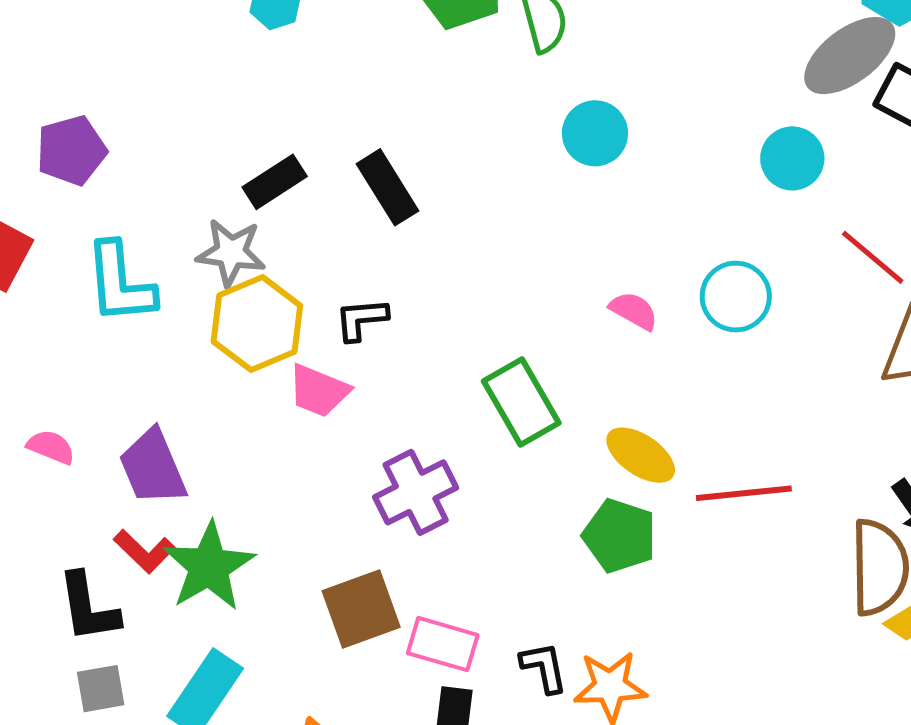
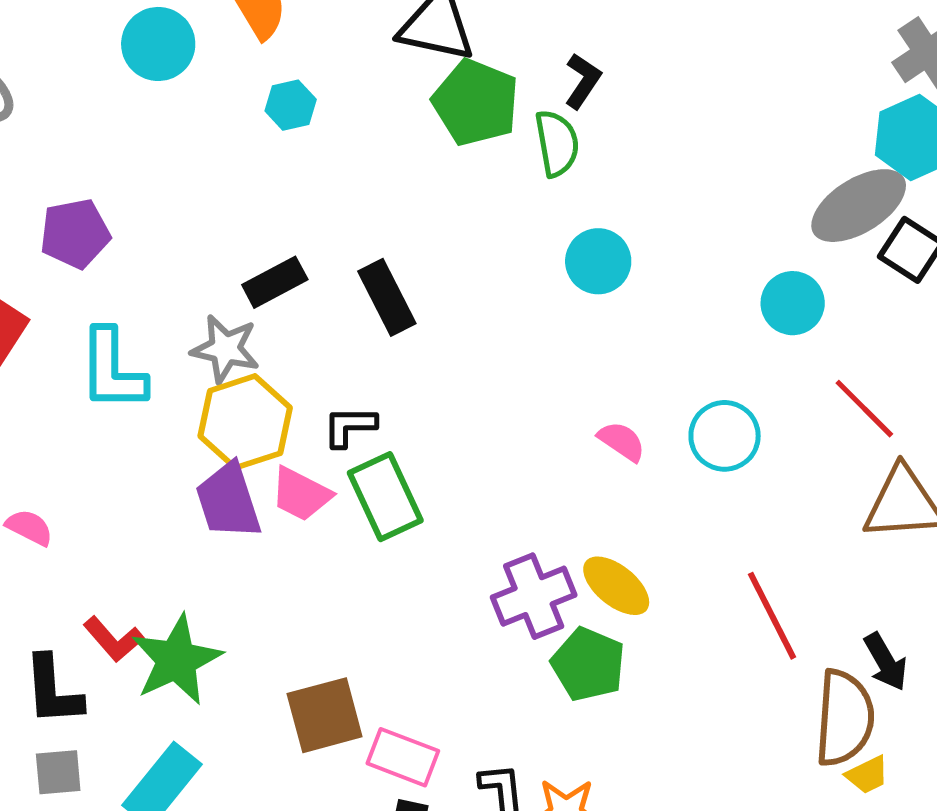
green rectangle: (521, 402) -> (385, 497), moved
purple trapezoid: (153, 467) -> (228, 501), moved
purple cross: (416, 492) -> (534, 596), moved
red line: (744, 493) -> (772, 616), moved, turned 64

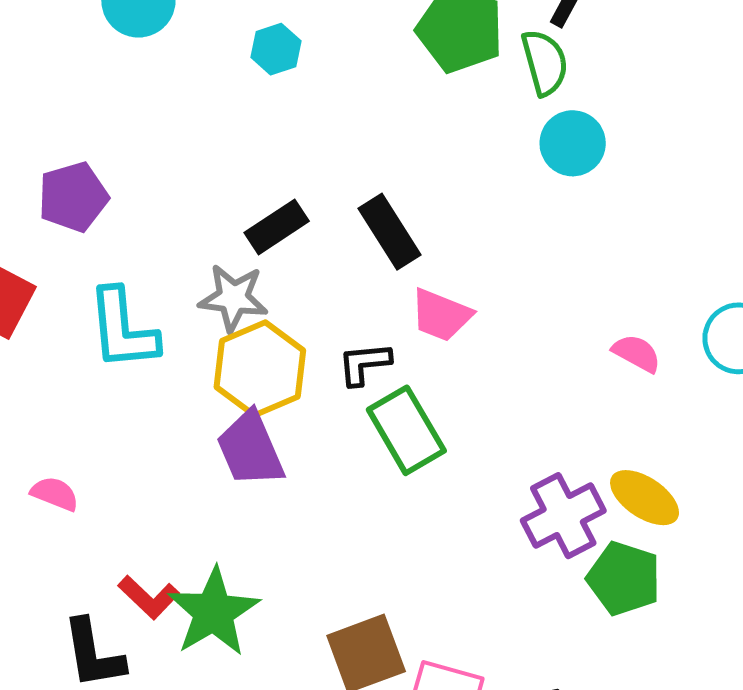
cyan circle: (598, 261) -> (573, 143), moved
pink trapezoid: (301, 494) -> (441, 315), moved

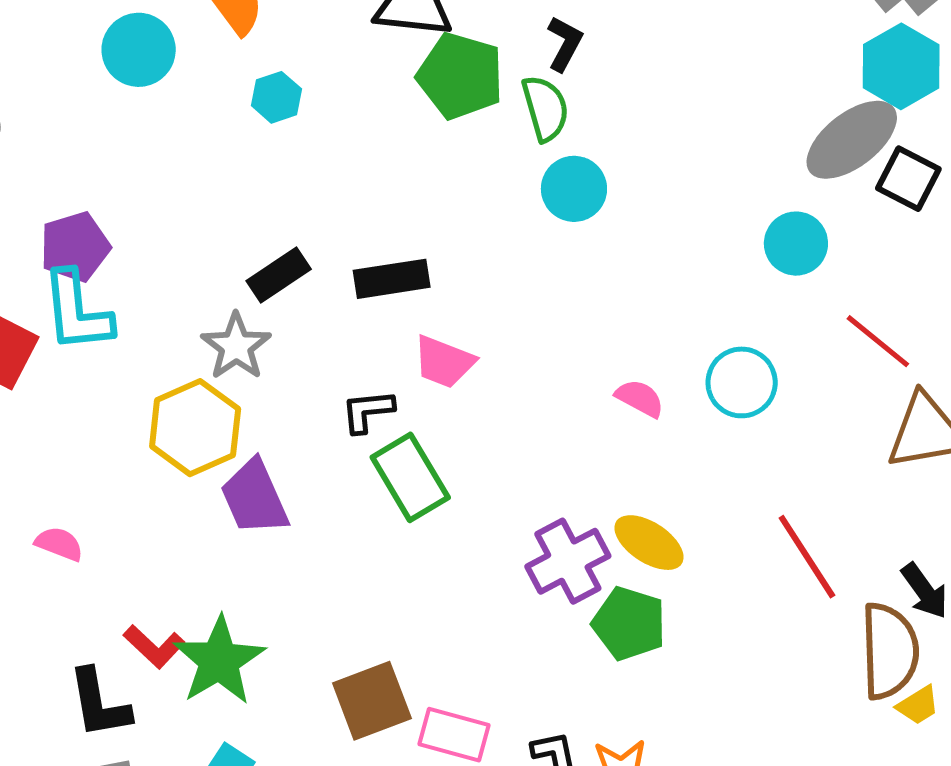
black rectangle: (389, 232) -> (392, 279), turned -66
gray star: (233, 298) -> (236, 346), turned 30
cyan L-shape: (123, 329) -> (77, 311), moved
yellow hexagon: (260, 369) -> (195, 428), moved

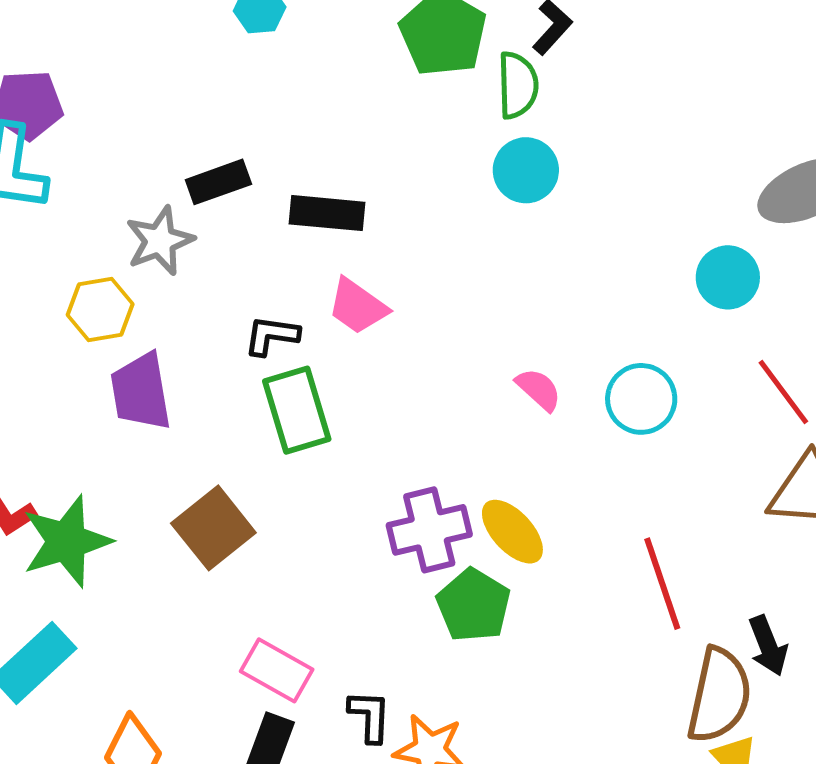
yellow hexagon: (195, 428) -> (100, 310), size x0.7
brown square: (372, 701) -> (213, 528), moved, turned -32

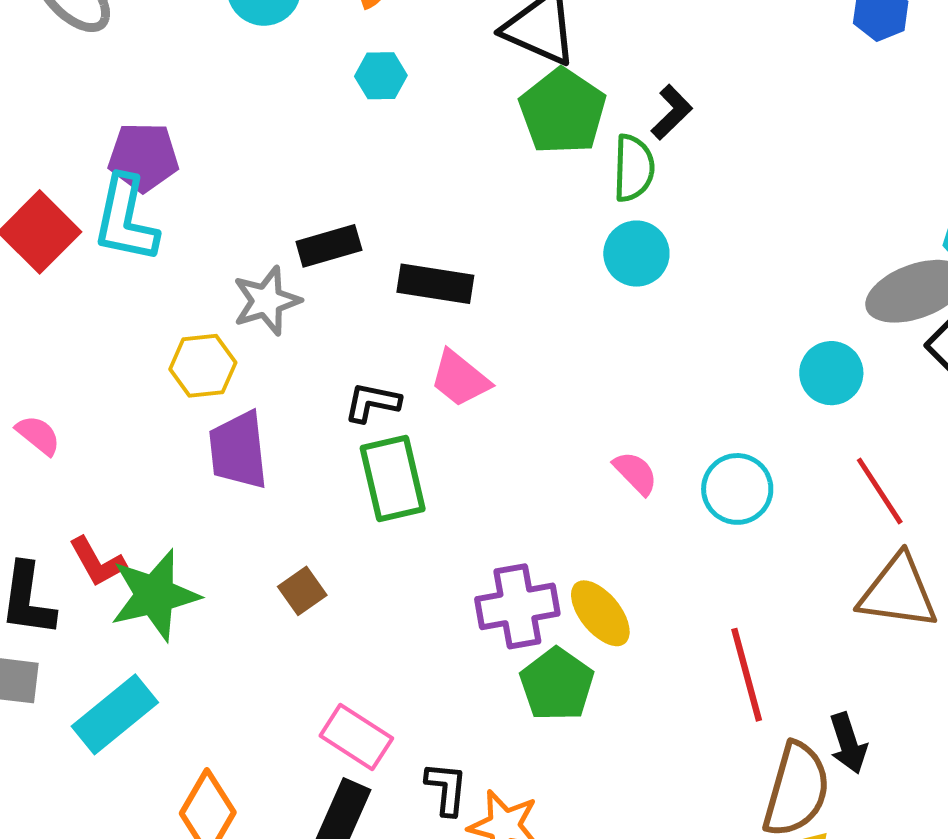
brown square: (213, 528) -> (302, 591), size x0.6

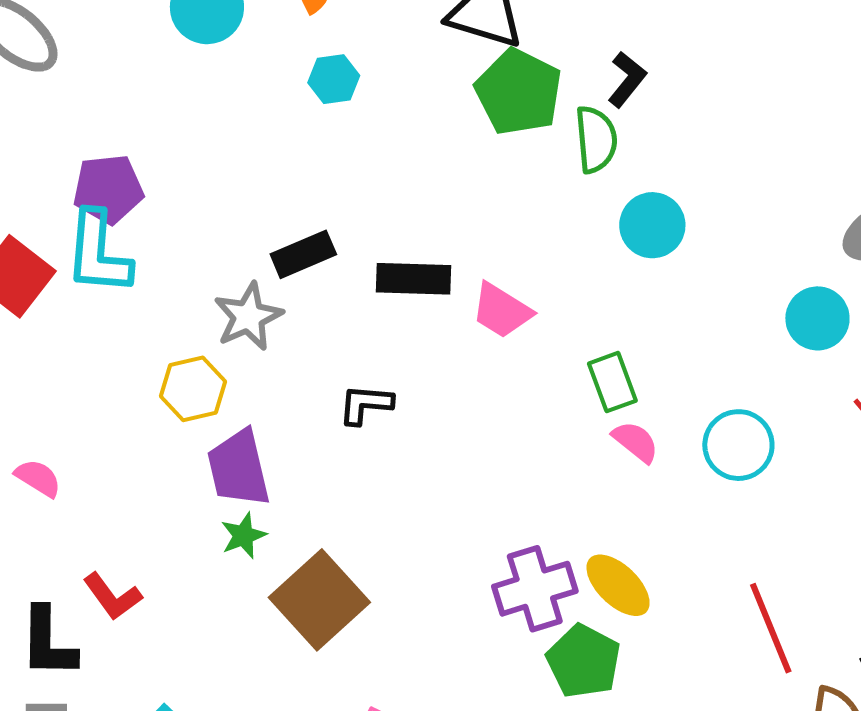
cyan circle: (636, 254) -> (652, 225), moved
pink trapezoid: (460, 379) -> (502, 311), moved
green rectangle: (393, 479) -> (612, 382), moved, size x0.7
brown square: (302, 591) -> (319, 600), size x2.0
green star: (155, 595) -> (243, 536), moved, size x0.5

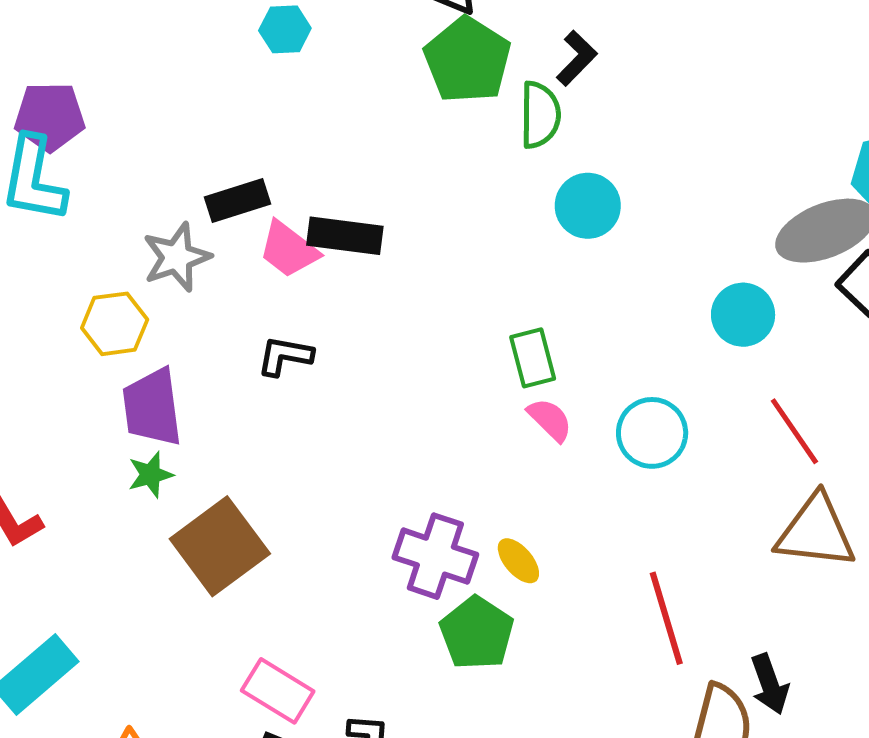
pink trapezoid: (502, 311) -> (289, 250), moved
yellow ellipse: (618, 585) -> (518, 561), size x0.7
purple cross: (535, 589) -> (435, 556), turned 30

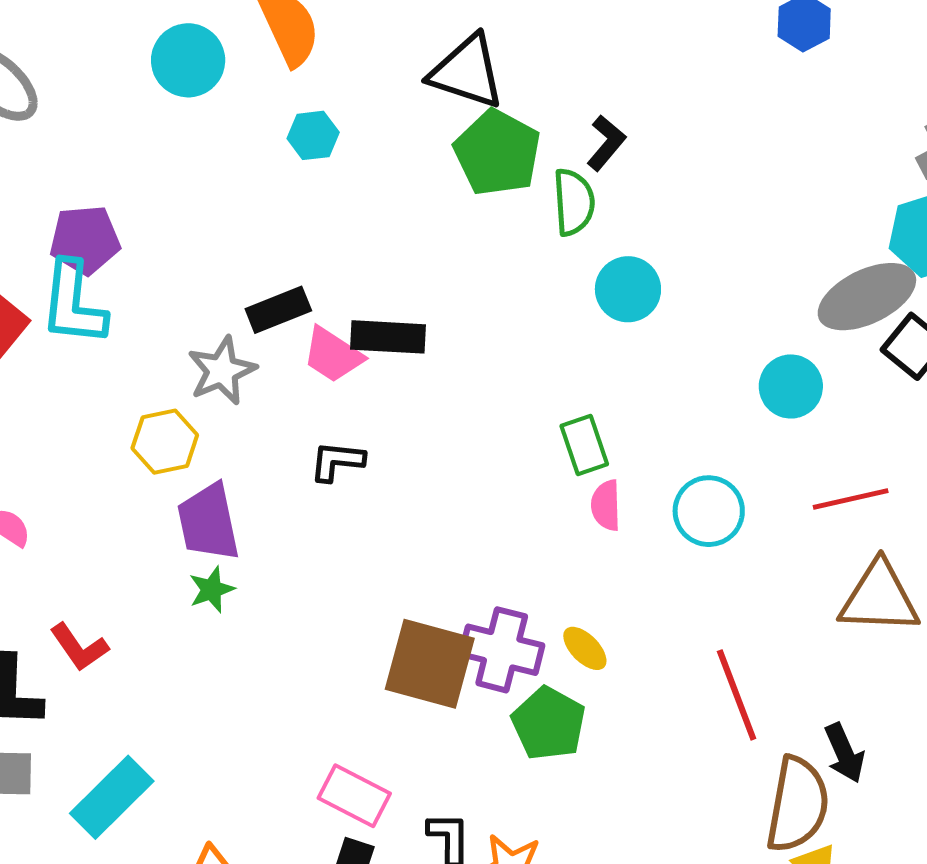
pink semicircle: (550, 420) -> (606, 505), turned -132
red line: (794, 431) -> (851, 499), turned -64
brown square: (220, 546) -> (430, 664), moved, turned -34

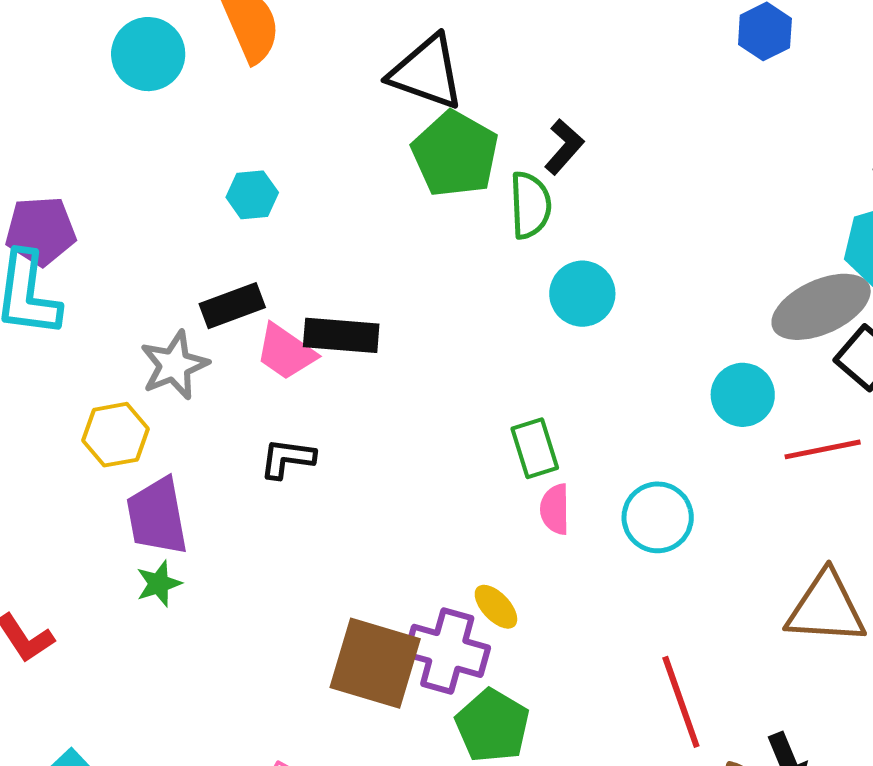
cyan hexagon: (313, 135) -> (252, 195), moved
red line: (851, 499) -> (823, 449), moved
yellow ellipse: (585, 648) -> (496, 607), moved

